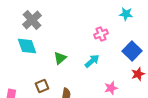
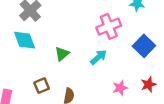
pink cross: (101, 34) -> (109, 26), size x1.5
red star: (138, 74) -> (149, 84), moved

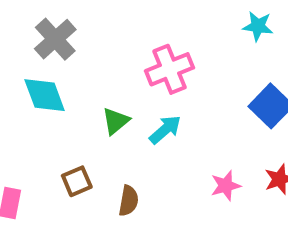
pink cross: (109, 26) -> (170, 69), moved
cyan arrow: (98, 57) -> (165, 130), moved

